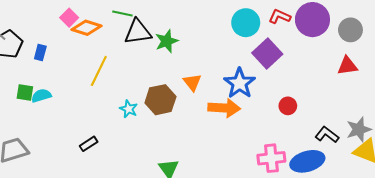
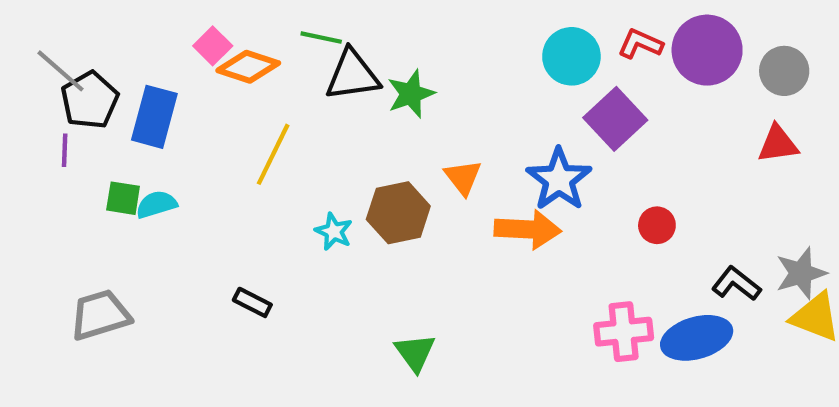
blue rectangle: (40, 52) -> (154, 117), size x1.8
black rectangle: (89, 144) -> (252, 302), turned 60

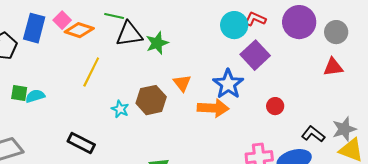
red L-shape: (640, 44) -> (255, 19), moved
blue rectangle: (154, 117) -> (34, 28), moved
black rectangle: (252, 302) -> (81, 143), size x1.5

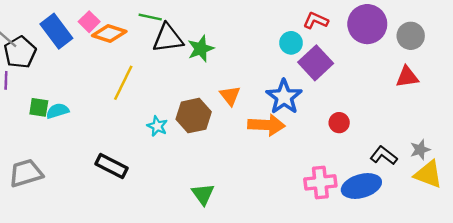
cyan circle: (234, 25) -> (291, 43), moved, size x0.7
blue rectangle: (34, 28) -> (56, 31), turned -52
gray star: (344, 129) -> (420, 150), size x0.7

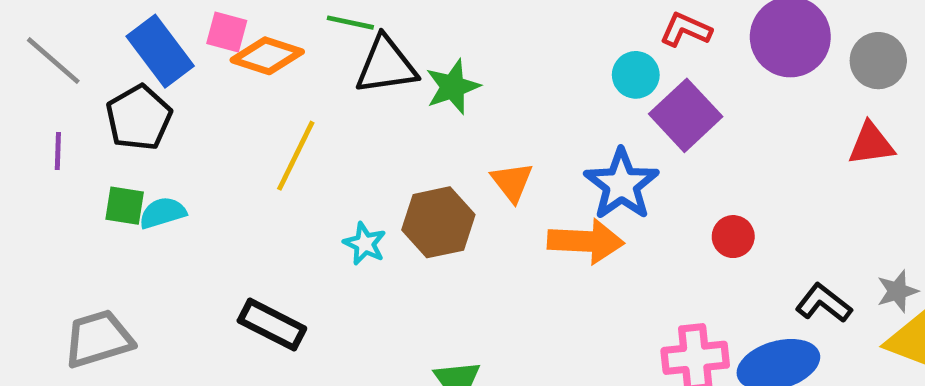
pink square: (89, 22) -> (227, 32), turned -30
black pentagon: (20, 52) -> (139, 118), moved

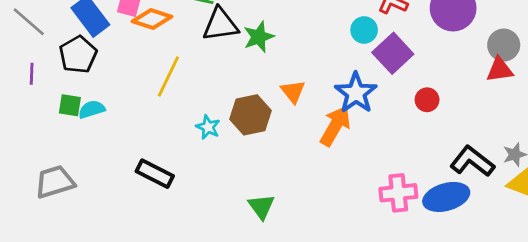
gray circle: (878, 61) -> (504, 45), moved
red circle: (733, 237) -> (427, 100), moved
orange arrow: (586, 241) -> (335, 126), turned -63
black L-shape: (824, 303) -> (472, 161), size x1.4

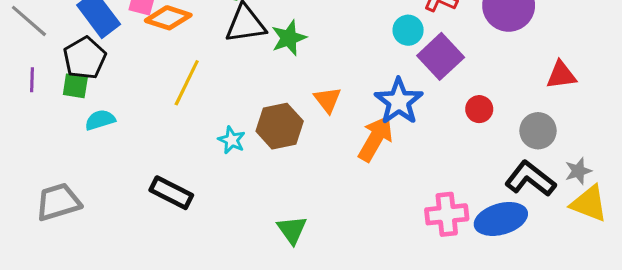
gray circle: (504, 45) -> (538, 131), moved
green square: (70, 105) -> (75, 86), moved

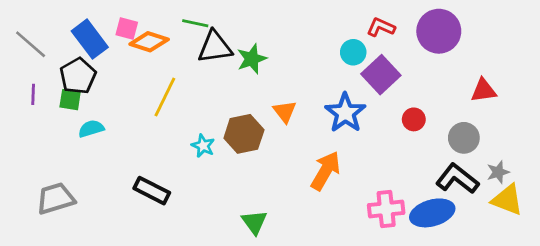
orange arrow: (376, 138) -> (326, 171), moved

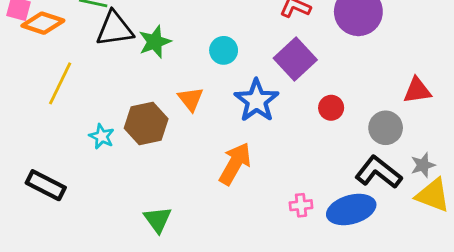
cyan circle: (353, 52) -> (224, 50), moved
red triangle: (484, 90) -> (417, 91), moved
pink cross: (386, 209) -> (301, 205), size x0.6

